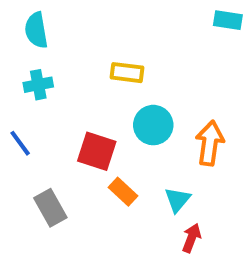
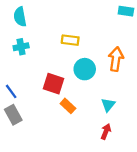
blue line: (20, 143) -> (11, 91), moved
orange arrow: (210, 143) -> (116, 59), moved
cyan triangle: (177, 200) -> (108, 105), moved
gray rectangle: (50, 208) -> (13, 115), moved

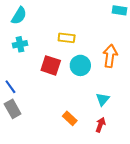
cyan semicircle: (20, 17) -> (19, 16), turned -138
red square: (53, 84) -> (51, 65), moved
orange rectangle: (68, 106) -> (70, 118), moved

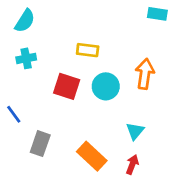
gray rectangle: (13, 109) -> (40, 144), moved, turned 48
orange rectangle: (70, 118) -> (92, 156), size x1.5

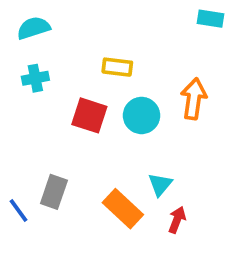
cyan semicircle: (25, 21) -> (33, 28), turned -140
blue line: (14, 114) -> (19, 211), moved
cyan triangle: (135, 131) -> (160, 184), moved

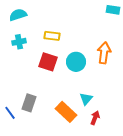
yellow rectangle: (117, 67) -> (52, 36), moved

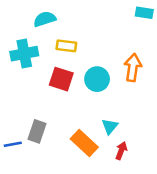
cyan semicircle: (18, 15) -> (45, 19), moved
cyan cross: (19, 42) -> (24, 54), size x1.5
blue line: (10, 113) -> (13, 144), turned -64

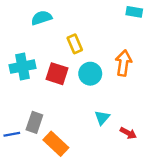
yellow rectangle: (66, 46) -> (75, 44), moved, turned 60
cyan cross: (24, 54) -> (23, 67), moved
orange rectangle: (84, 143) -> (56, 144), moved
red arrow: (121, 151) -> (128, 133), moved, turned 98

